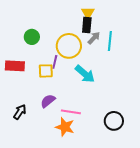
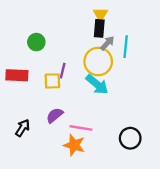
yellow circle: (69, 46) -> (98, 62), moved

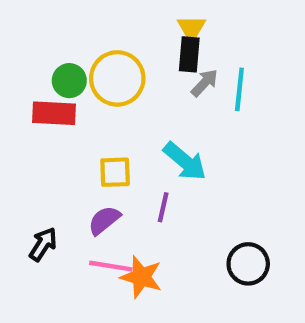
yellow circle: (98, 62) -> (117, 78), moved
purple line: (63, 71) -> (163, 207), moved
red rectangle: (17, 75) -> (54, 113), moved
yellow square: (52, 81) -> (115, 172), moved
pink line: (81, 128) -> (111, 266), moved

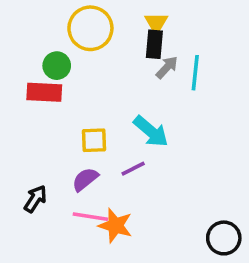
yellow circle: (117, 78) -> (90, 28), moved
purple line: (163, 207) -> (133, 169), turned 50
black circle: (248, 264) -> (224, 238), moved

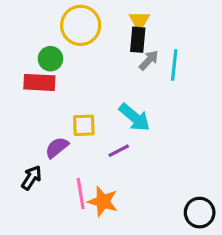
purple semicircle: (85, 179) -> (57, 148), moved
pink line: (90, 217) -> (81, 194), turned 72

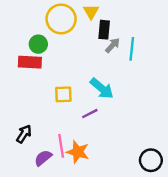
yellow triangle: (139, 21) -> (91, 12), moved
purple semicircle: (57, 148) -> (43, 158), moved

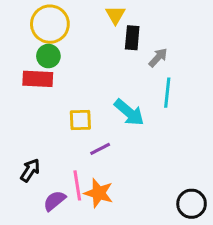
yellow circle: (61, 19) -> (50, 24), moved
gray arrow: (113, 45) -> (158, 58), moved
cyan line: (132, 49) -> (167, 93), moved
purple line: (90, 114) -> (100, 149), moved

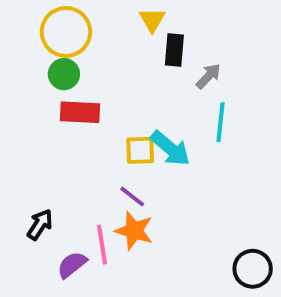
red rectangle: (38, 79) -> (80, 112), moved
yellow square: (80, 120) -> (140, 150), moved
purple line: (100, 149) -> (132, 197), turned 65
orange star: (99, 193) -> (134, 231), moved

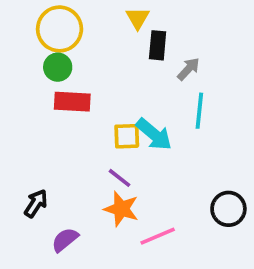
pink line: (102, 245) -> (158, 236), moved, turned 76
black circle: (253, 269) -> (228, 209), moved

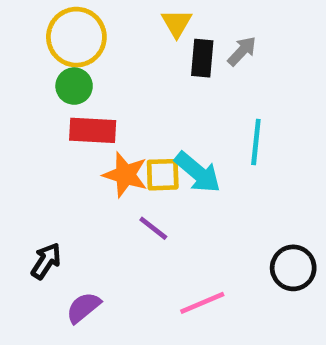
gray arrow: (188, 69) -> (242, 51), moved
orange star: (121, 209) -> (125, 175), moved

